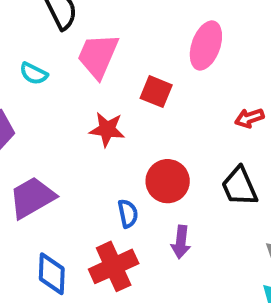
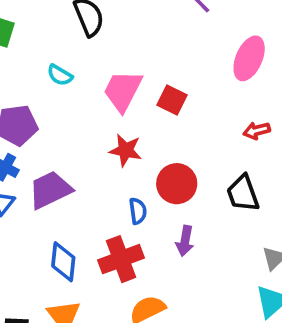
pink ellipse: (206, 45) -> (249, 58), moved
pink trapezoid: (98, 56) -> (123, 91), moved
red star: (107, 129) -> (126, 150), moved

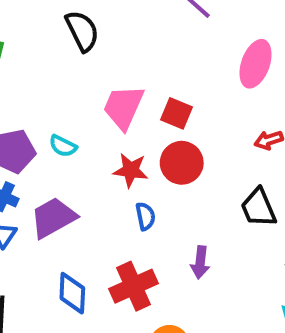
cyan semicircle: (60, 75) -> (63, 146), moved
red circle: (177, 184) -> (182, 163), moved
blue semicircle: (138, 211) -> (145, 216), moved

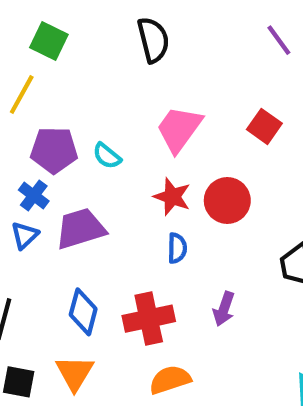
red square: (176, 113) -> (264, 126), moved

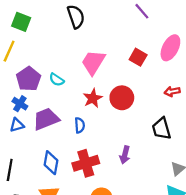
purple pentagon: (54, 150) -> (29, 79), turned -30
red star: (172, 197) -> (93, 98), turned 30
blue triangle: (25, 235) -> (17, 125), turned 32
blue semicircle: (177, 248) -> (80, 125), moved

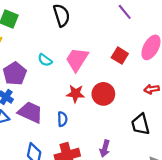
cyan semicircle: (57, 80) -> (45, 60), moved
red star: (93, 98) -> (76, 94), turned 30
purple trapezoid: (46, 119) -> (30, 112), turned 45

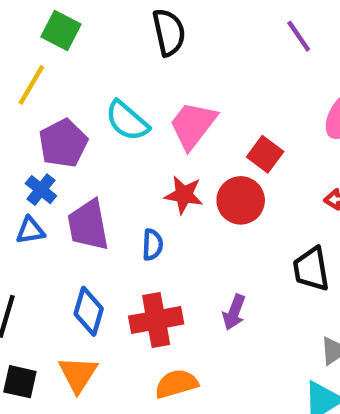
red square: (120, 56) -> (265, 154), moved
cyan semicircle: (45, 60) -> (127, 121), size x1.5
purple trapezoid: (30, 112) -> (88, 225), turned -130

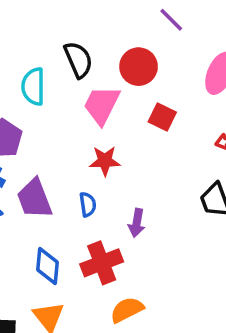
black semicircle: (169, 32) -> (78, 60), moved
cyan semicircle: (127, 121) -> (33, 87), moved, turned 60
red circle: (241, 200) -> (139, 67), moved
purple arrow: (234, 312) -> (137, 223), moved

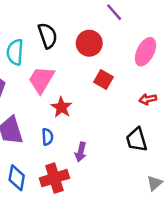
pink trapezoid: (102, 105) -> (41, 80), moved
red star: (105, 161) -> (61, 107), turned 30

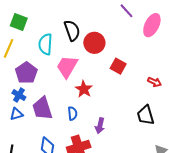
red circle: (89, 43) -> (94, 43), moved
pink ellipse: (145, 52) -> (152, 25), moved
red arrow: (148, 99) -> (155, 82), turned -144

